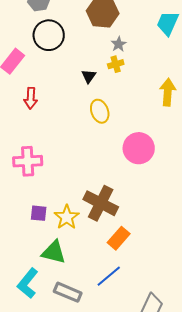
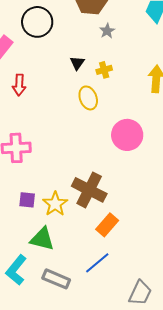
yellow cross: (116, 64) -> (104, 70), moved

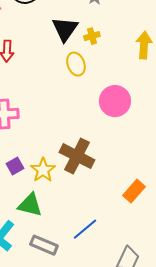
black triangle: (77, 63) -> (65, 29), size x1.8
purple square: (27, 200) -> (15, 166), turned -36
orange rectangle: (107, 225) -> (134, 191), moved

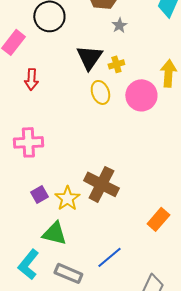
pink circle: (115, 101) -> (141, 95), moved

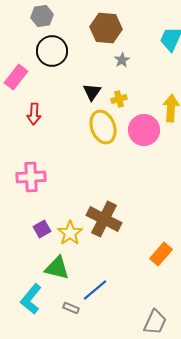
black triangle: (89, 57) -> (92, 92), size x0.7
yellow ellipse: (100, 92) -> (103, 127), size x1.4
blue line: (109, 257) -> (95, 290), moved
gray rectangle: (68, 273) -> (71, 308), size x0.6

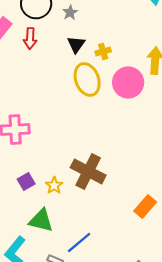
gray star: (122, 60) -> (70, 12), moved
red arrow: (34, 114) -> (30, 38), moved
yellow star: (70, 233) -> (54, 185), size x0.7

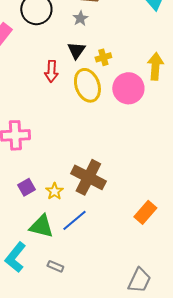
gray star: (70, 12) -> (80, 18), moved
red arrow: (30, 38) -> (51, 71), moved
blue line: (79, 242) -> (74, 220), moved

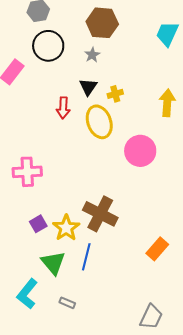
pink circle: (128, 88) -> (140, 151), moved
yellow star: (54, 191) -> (66, 228), size x1.5
blue line: (74, 220) -> (86, 257), turned -36
green triangle: (41, 226) -> (53, 263), turned 36

